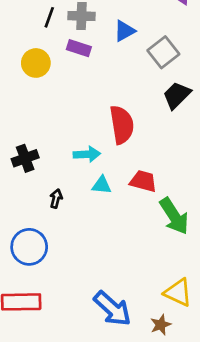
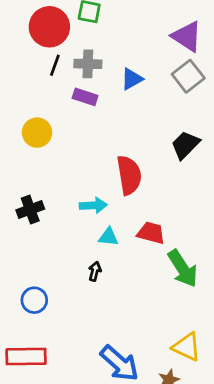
gray square: (163, 52) -> (188, 76), moved
yellow circle: (36, 63) -> (37, 133), moved
black arrow: (56, 199) -> (95, 271), moved
blue circle: (29, 247) -> (34, 300), size x0.7

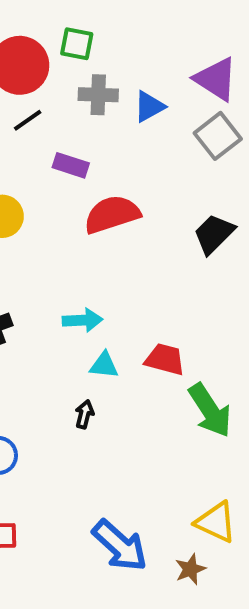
gray cross: (88, 64) -> (98, 95), moved
black line: (55, 65) -> (28, 120), turned 35
blue triangle: (132, 79) -> (149, 106), moved
red semicircle: (129, 175) -> (112, 214), moved, turned -99

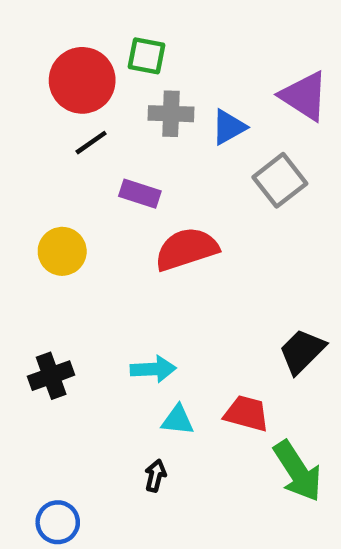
gray square: (218, 136) -> (280, 180), moved
black trapezoid: (214, 234) -> (302, 351), moved

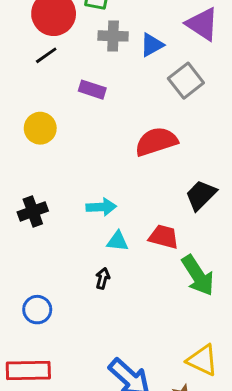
black line: (91, 143) -> (46, 55), moved
red semicircle: (187, 249) -> (156, 142), moved

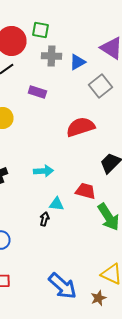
cyan triangle: (118, 241) -> (56, 204), moved

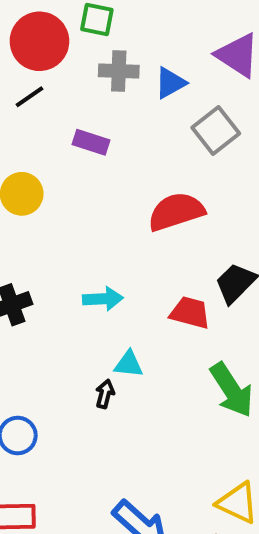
red trapezoid: (85, 191) -> (190, 313), moved

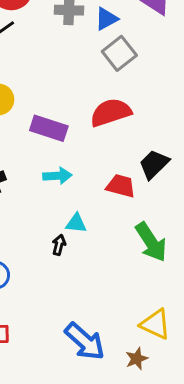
gray square: (216, 130) -> (119, 53), moved
purple rectangle: (91, 142) -> (49, 128), moved, size x1.4

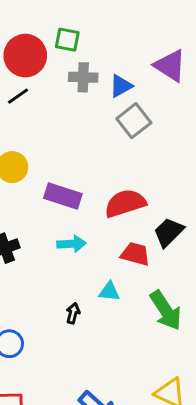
red semicircle: (111, 112) -> (125, 203), moved
cyan triangle: (76, 223) -> (109, 292), moved

